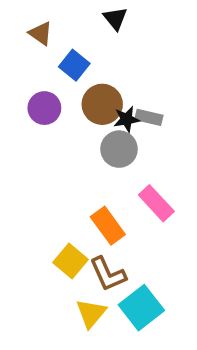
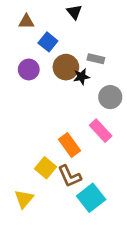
brown triangle: (41, 33) -> (26, 22), turned -35
gray rectangle: (149, 117) -> (96, 59), moved
gray circle: (119, 149) -> (110, 97), moved
yellow triangle: (91, 313) -> (24, 199), moved

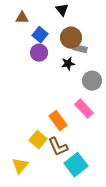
brown circle: (66, 67) -> (71, 38), moved
purple circle: (29, 69) -> (39, 53), moved

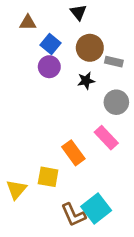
gray rectangle: (80, 49) -> (114, 62), moved
yellow square: (38, 140) -> (48, 177), turned -30
brown L-shape: (58, 147) -> (73, 215), moved
yellow triangle: (20, 166) -> (16, 190), moved

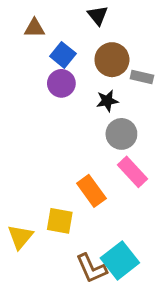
gray circle: (116, 102) -> (121, 134), moved

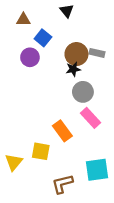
brown circle: (112, 60) -> (76, 54), moved
purple circle: (61, 83) -> (30, 57), moved
cyan square: (120, 260) -> (97, 170), moved, turned 30
brown L-shape: (91, 268) -> (62, 184), turned 100

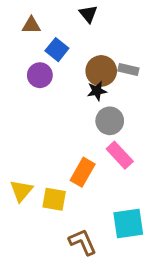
orange rectangle: (62, 131) -> (83, 172), turned 66
yellow triangle: (14, 162) -> (21, 191), moved
brown L-shape: (62, 184) -> (83, 242), turned 80

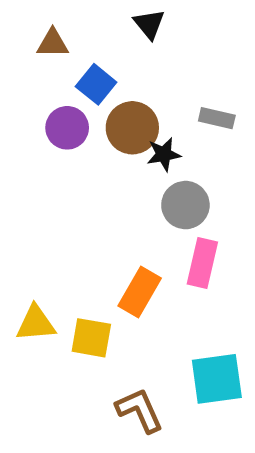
brown circle: (101, 71) -> (132, 128), moved
pink rectangle: (120, 155) -> (202, 263), turned 56
yellow triangle: (21, 191) -> (36, 323), turned 45

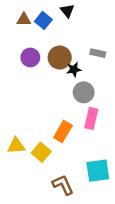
blue square: (96, 84) -> (43, 20), moved
yellow square: (91, 338) -> (41, 152), turned 30

